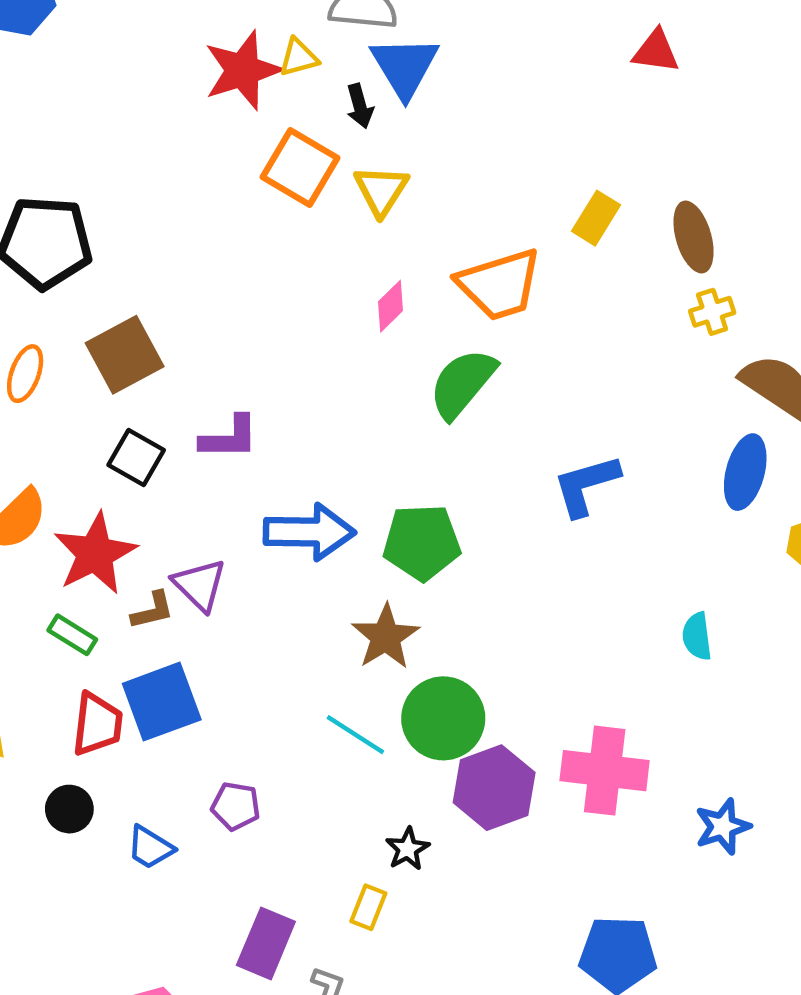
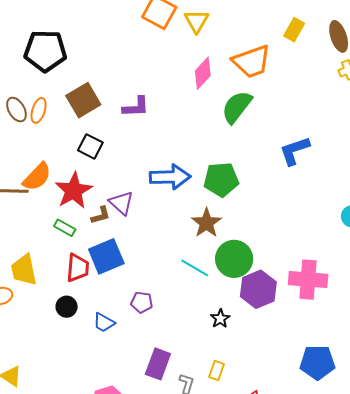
pink diamond: (391, 306) -> (203, 73), size x1.4
purple L-shape: (229, 438) -> (136, 107), moved
yellow rectangle: (368, 907) -> (217, 371), moved

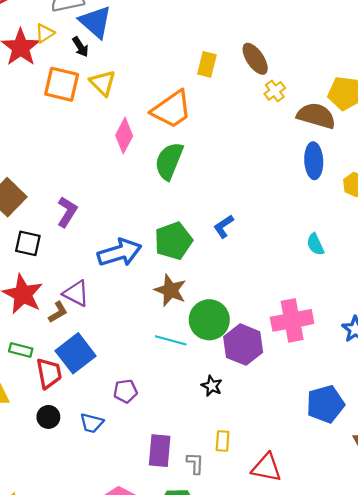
purple L-shape: (136, 107) -> (67, 212), moved, turned -40
blue L-shape: (295, 151) -> (224, 226), moved, size x0.7
green rectangle: (65, 228) -> (21, 350), moved

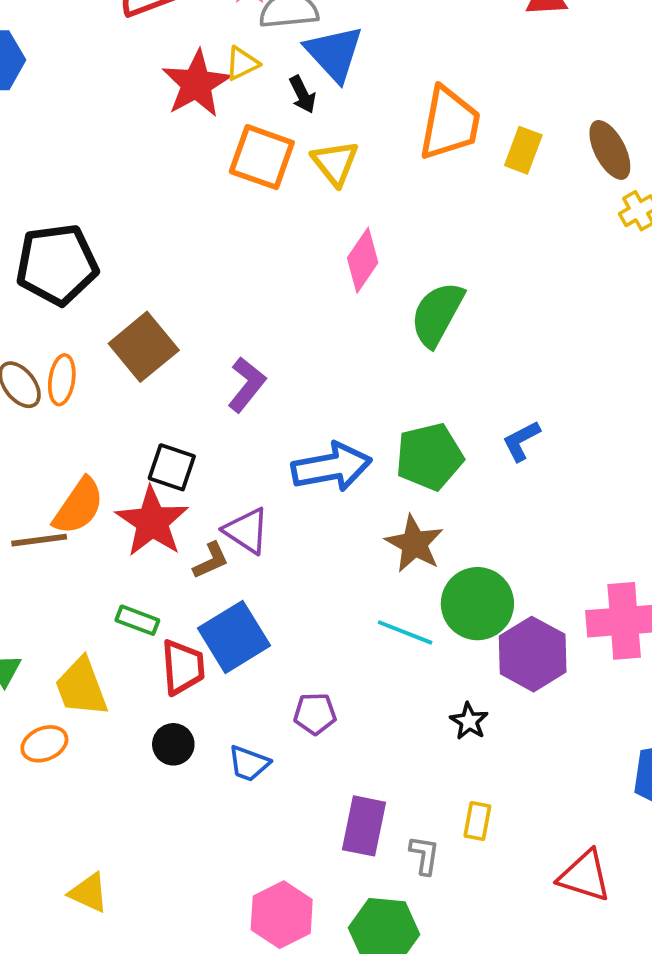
orange trapezoid: (172, 109) -> (449, 123), moved, turned -51
black square: (28, 243) -> (172, 467), moved
red triangle: (266, 468) -> (585, 876), moved

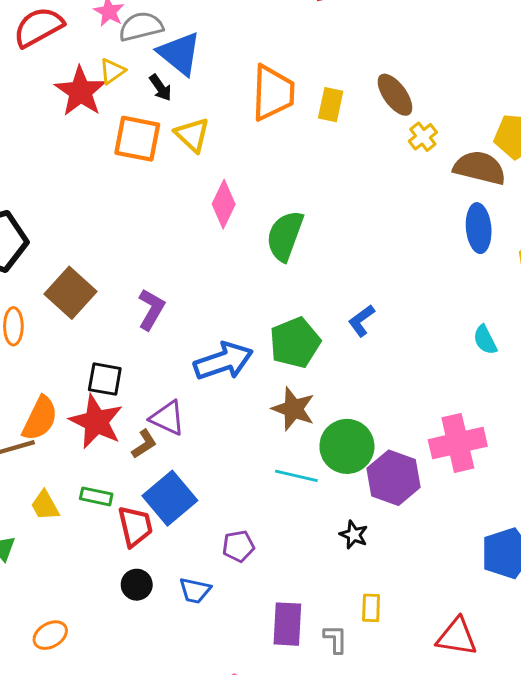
yellow trapezoid: (81, 687) -> (45, 505), moved, size x0.7
orange ellipse: (44, 744) -> (50, 635), moved

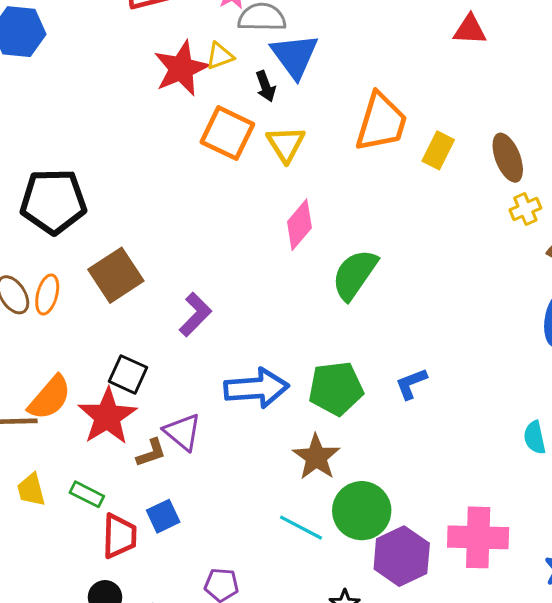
blue square: (170, 498) -> (163, 516), size x0.6

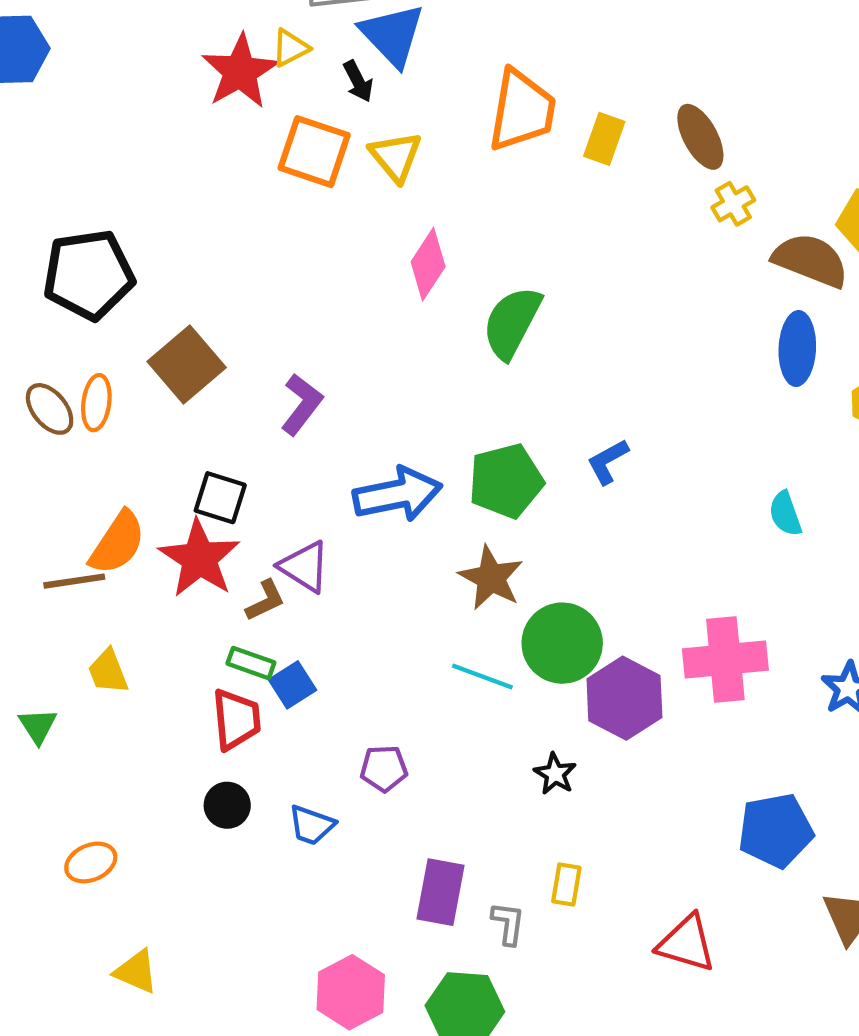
green rectangle: (87, 494) -> (251, 663), moved

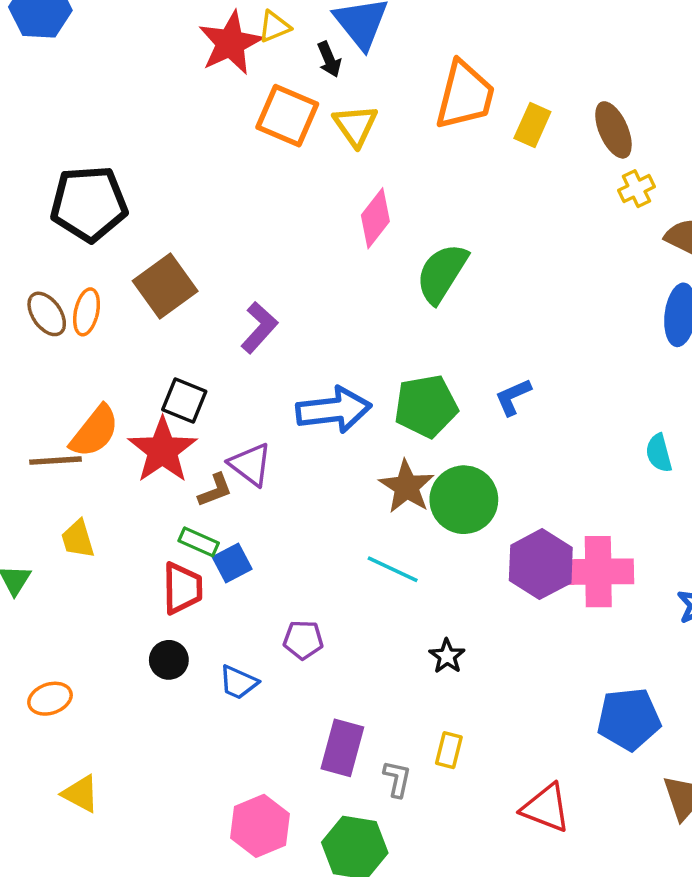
green circle: (562, 643) -> (464, 500), moved
purple hexagon: (624, 698) -> (541, 564), moved

